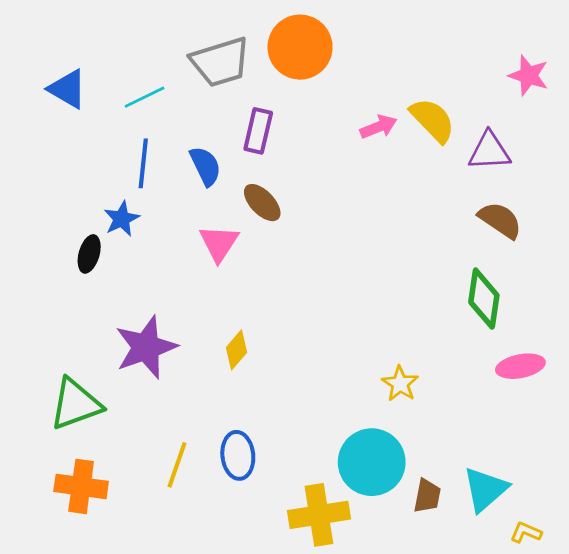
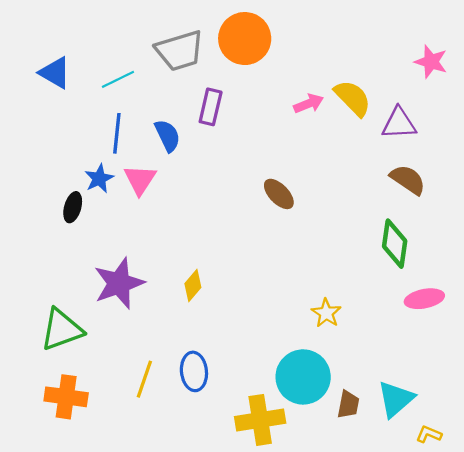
brown ellipse: (262, 203) -> (279, 194), moved
pink triangle: (219, 243) -> (140, 180), moved

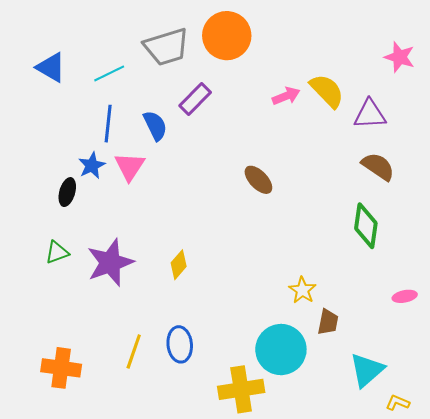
purple rectangle: (211, 107) -> (195, 99), turned 32
pink ellipse: (424, 299) -> (405, 296), moved, size x0.7
green triangle: (62, 330) -> (57, 252), moved, size x0.6
brown trapezoid: (348, 405) -> (328, 322), moved

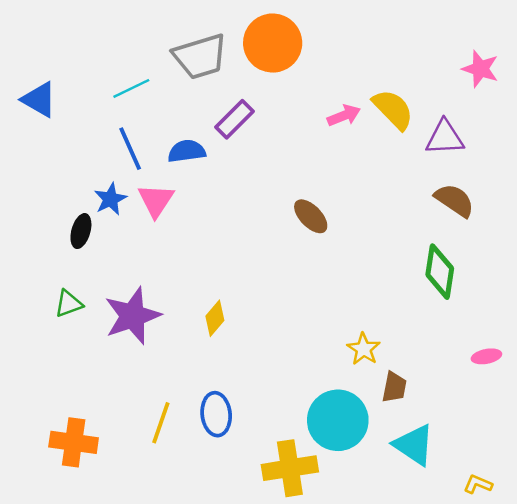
blue triangle: (51, 67) -> (39, 100), moved
blue line: (108, 124) -> (130, 149), turned -30
blue semicircle: (155, 126) -> (187, 151), turned -72
cyan triangle: (367, 370) -> (414, 445), moved, turned -45

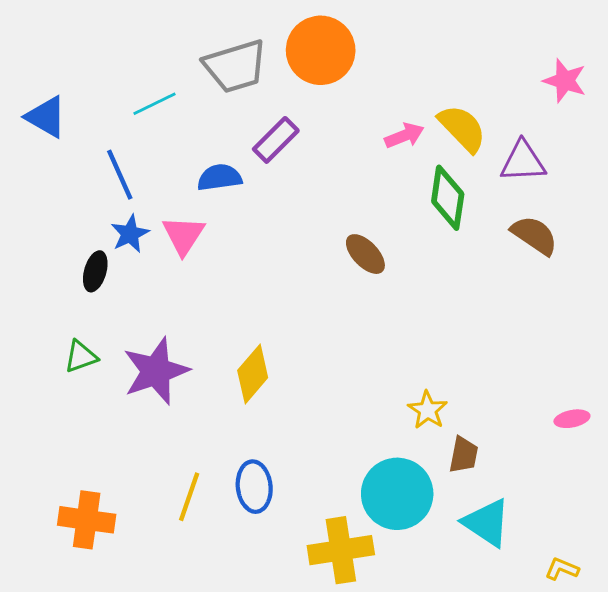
blue line: (130, 149) -> (120, 175), moved
green diamond: (440, 272) -> (448, 198), moved
yellow diamond: (215, 318) -> (253, 374), size x1.4

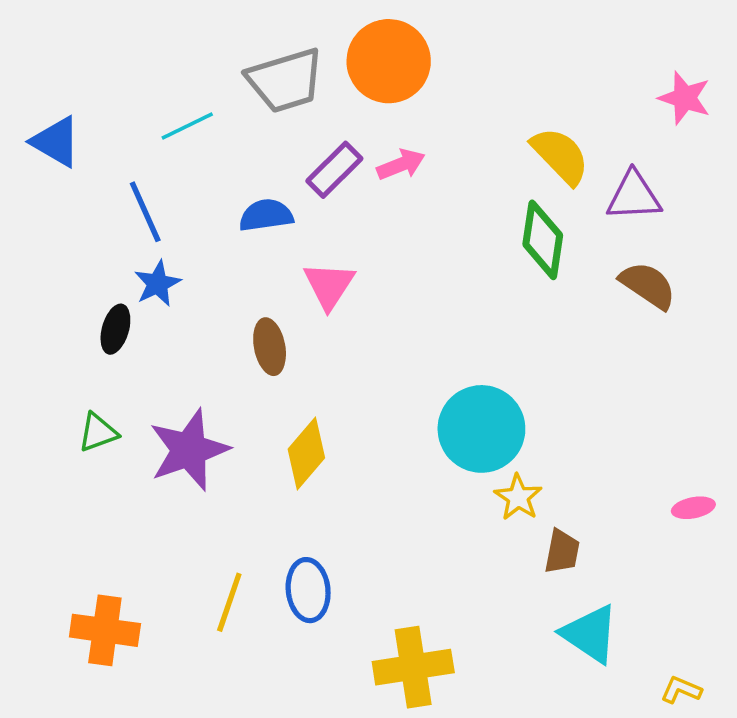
pink arrow: (404, 136) -> (401, 165), moved
pink triangle: (183, 235) -> (329, 285), moved
brown ellipse: (365, 254) -> (270, 347), moved, turned 33
cyan circle: (397, 494) -> (481, 429), moved

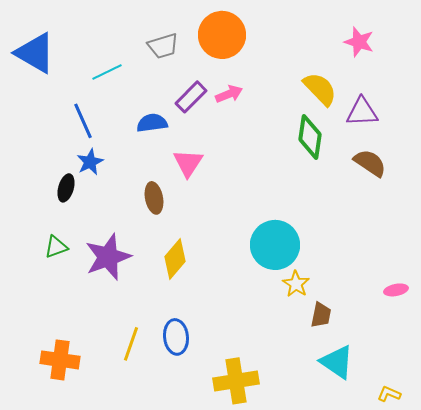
gray trapezoid: (285, 80) -> (163, 46), size x0.7
pink star: (685, 98) -> (359, 42), moved
blue triangle: (56, 142) -> (35, 53), moved, size x1.4

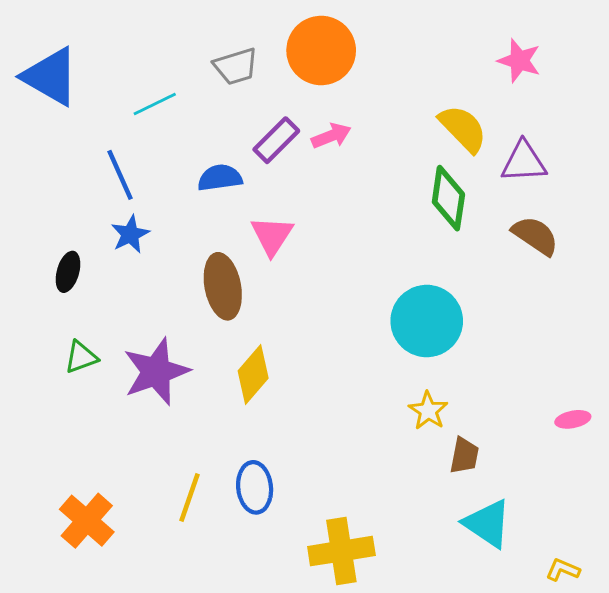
black ellipse: (66, 188) -> (68, 272), moved
brown ellipse: (154, 198) -> (223, 286), size x1.4
cyan circle: (275, 245) -> (427, 321), moved
orange cross: (60, 360) -> (87, 521), turned 33

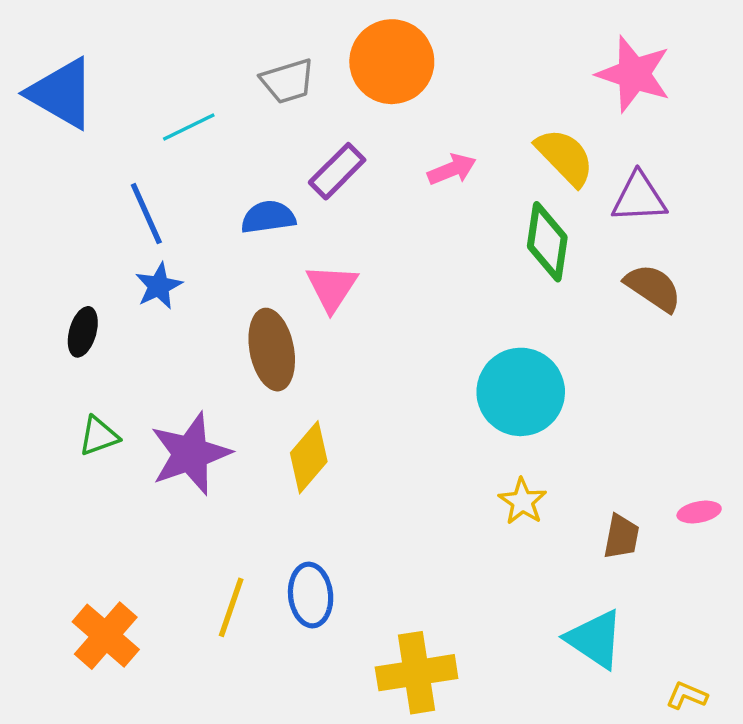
pink star: (519, 61) -> (634, 74), size x1.4
pink arrow: (331, 136) -> (452, 169), moved
brown trapezoid: (464, 456) -> (621, 537), moved

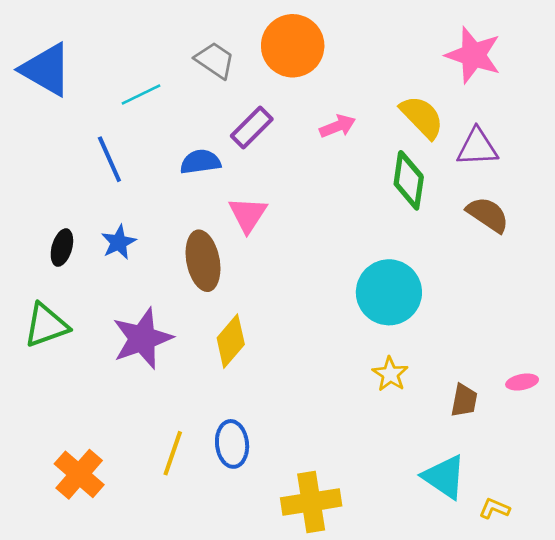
gray trapezoid: (288, 81) -> (215, 60), turned -129
blue star: (159, 286) -> (119, 242), moved
green triangle: (99, 436) -> (46, 325), moved, size x1.5
yellow L-shape: (687, 696) -> (494, 509), moved

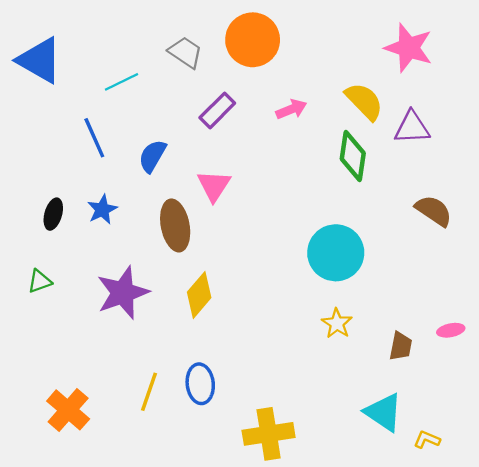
blue semicircle: (200, 162) -> (152, 156), moved, turned -52
brown semicircle: (488, 215) -> (434, 211), moved
green triangle: (46, 325) -> (40, 281), size x0.6

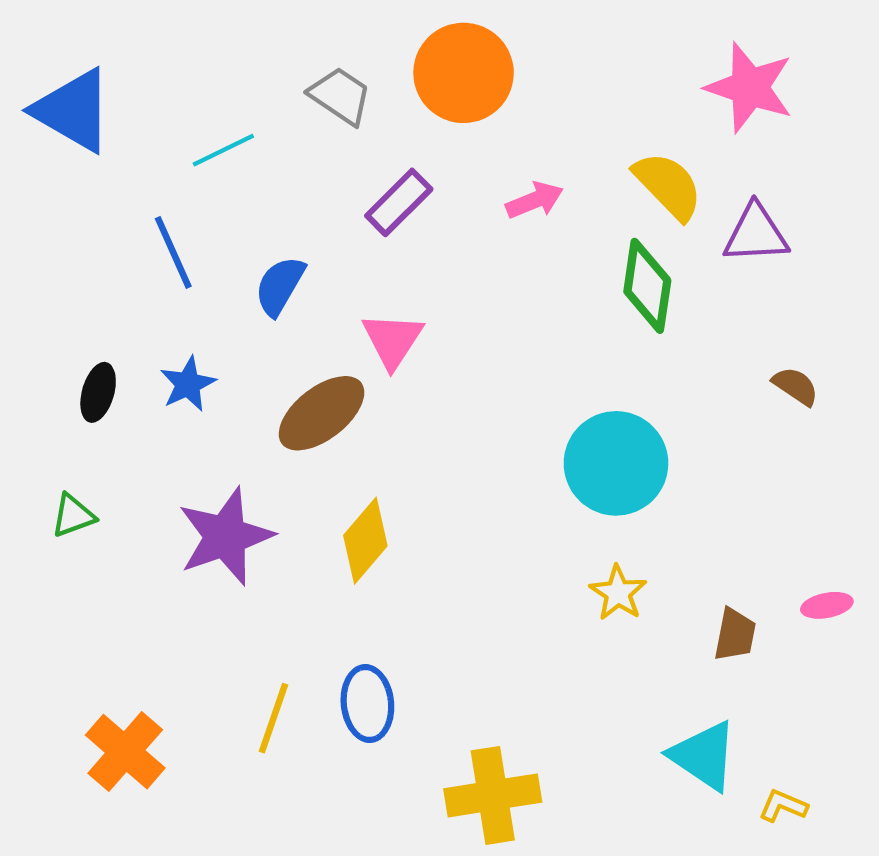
brown semicircle: (434, 211) -> (796, 386), size x0.7
brown ellipse: (175, 225) -> (322, 413), turned 63

